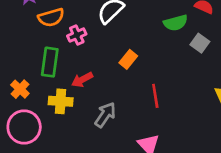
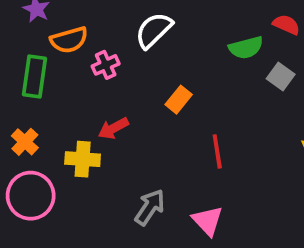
green rectangle: (50, 62) -> (34, 76), moved
gray arrow: (105, 115) -> (150, 207), moved

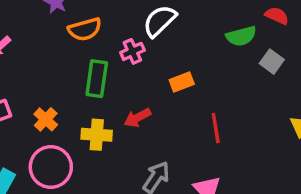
pink cross: (106, 65) -> (132, 51), moved
green rectangle: (34, 76) -> (97, 79), moved
orange rectangle: (179, 100) -> (182, 82), turned 30
red arrow: (113, 128) -> (137, 118), moved

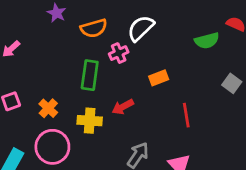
orange semicircle: (85, 29) -> (94, 28), moved
gray square: (272, 62) -> (232, 83), moved

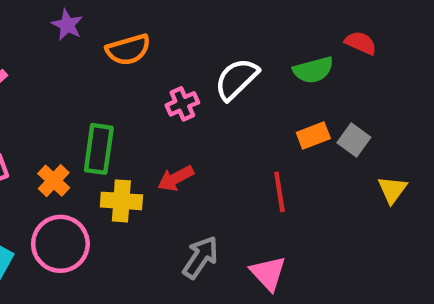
white semicircle: (141, 28) -> (237, 79), moved
pink cross: (119, 53) -> (182, 104), moved
green rectangle: (90, 75) -> (99, 149), moved
orange rectangle: (159, 78) -> (313, 135), moved

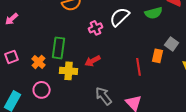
orange rectangle: (313, 135) -> (158, 56), moved, turned -56
pink circle: (60, 244) -> (42, 90), size x0.7
gray arrow: (200, 257) -> (104, 96), turned -72

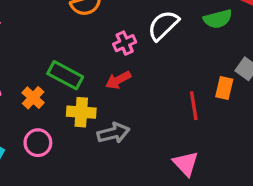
green rectangle: (59, 48) -> (65, 75), turned -70
red arrow: (93, 61) -> (118, 80), moved
gray arrow: (104, 96) -> (113, 133), moved, turned 114

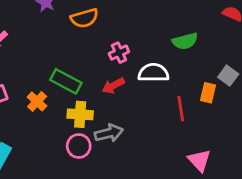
green semicircle: (218, 19) -> (185, 41), moved
white semicircle: (163, 25) -> (153, 73), moved, turned 44
pink circle: (38, 143) -> (79, 146), moved
pink triangle: (186, 164) -> (199, 160), moved

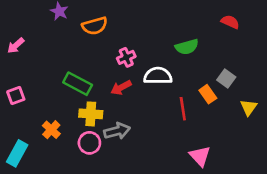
orange rectangle: (208, 93) -> (208, 94), turned -48
orange cross: (37, 101) -> (51, 130), moved

